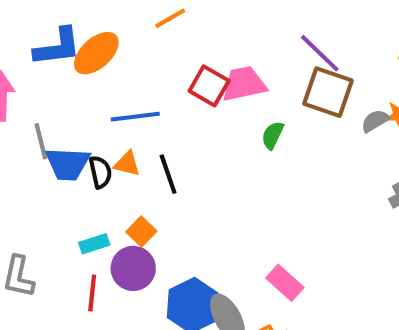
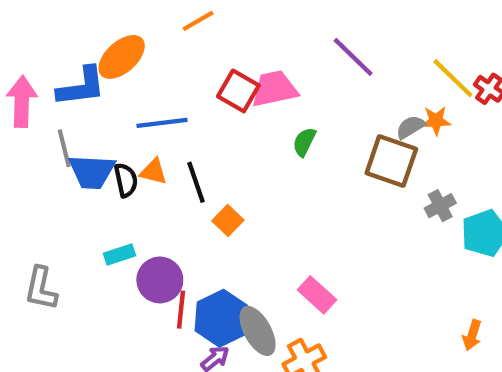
blue L-shape: (57, 47) -> (81, 87), moved
brown square: (328, 92) -> (391, 161), moved
orange square: (141, 232) -> (228, 220), moved
red line: (92, 293) -> (181, 310), moved

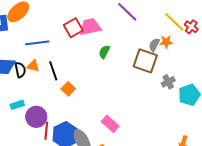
red square: (238, 91) -> (73, 28), turned 30
gray semicircle: (410, 127) -> (154, 45), turned -32

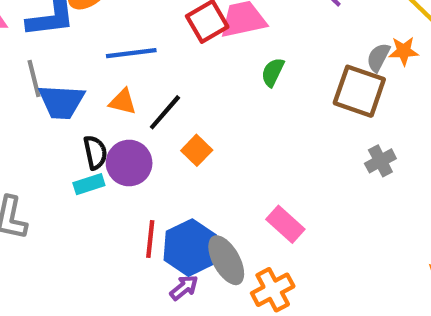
black semicircle: (20, 70) -> (95, 152), moved
black line: (53, 71) -> (165, 112), turned 60
gray cross: (168, 82) -> (380, 161), moved
purple circle: (36, 117) -> (129, 163), moved

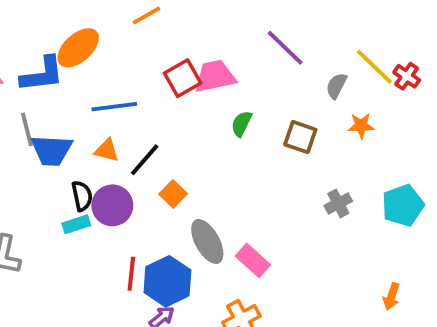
orange star: (404, 51) -> (361, 126), moved
gray semicircle: (378, 57) -> (336, 86), moved
brown square: (359, 91) -> (300, 137), moved, size x0.7
gray ellipse: (226, 260) -> (207, 241), moved

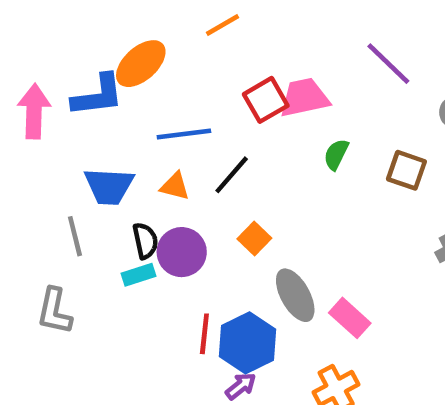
gray line: (27, 129) -> (75, 236), moved
black line: (145, 160) -> (232, 175), moved

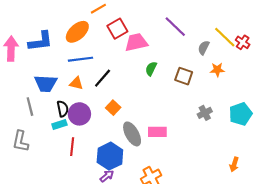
orange ellipse: (141, 64) -> (77, 32), moved
red square: (266, 100) -> (117, 29), moved
pink rectangle: (350, 318) -> (157, 132), moved, turned -42
red line: (204, 334) -> (72, 147), moved

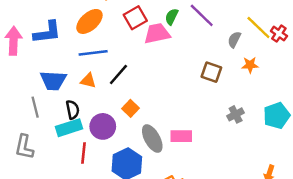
green semicircle: (151, 69) -> (172, 17), moved
purple circle: (79, 114) -> (103, 126), moved
cyan rectangle: (59, 124) -> (69, 128), size x1.5

